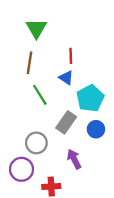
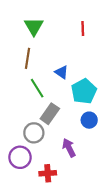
red line: (71, 56) -> (83, 29), moved
gray rectangle: (66, 122) -> (50, 114), moved

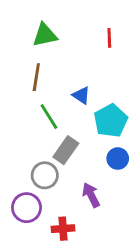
green triangle: (34, 26) -> (45, 35), turned 48

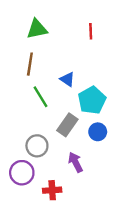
gray rectangle: (66, 150) -> (67, 125), moved

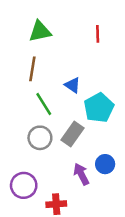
blue circle: (98, 132) -> (105, 164), moved
gray circle: (37, 146) -> (40, 138), moved

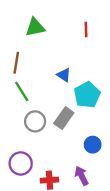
brown line: (32, 69) -> (16, 63), moved
green line: (44, 104) -> (22, 91), moved
purple arrow: (81, 174) -> (82, 176), moved

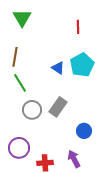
green triangle: (35, 27) -> (22, 18), moved, turned -48
cyan pentagon: (87, 95) -> (82, 65), moved

